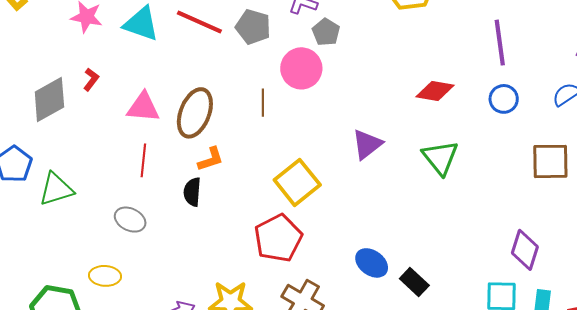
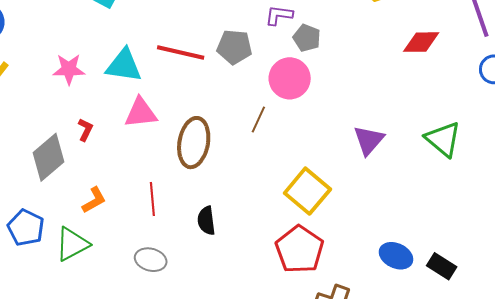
red diamond: (435, 91) -> (421, 42), moved
brown line: (263, 103) -> (258, 119), turned 36
pink triangle: (143, 107) -> (141, 113), moved
orange L-shape: (211, 159) -> (94, 200), moved

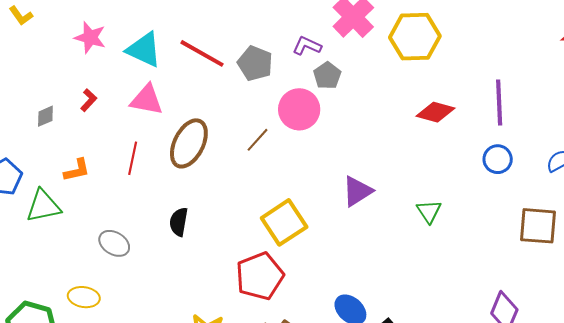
green triangle: (443, 139) -> (429, 211), size x0.7
gray diamond: (48, 157) -> (45, 116), size x0.5
red line: (152, 199) -> (133, 158), moved

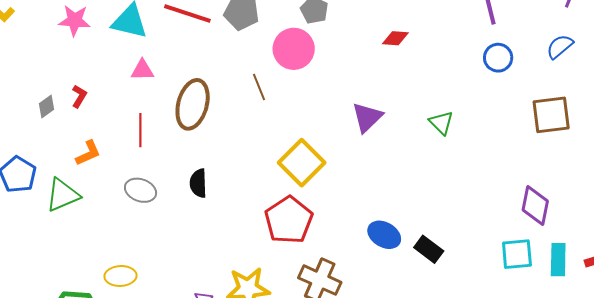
red L-shape: (89, 100) -> (79, 96), moved
pink triangle: (147, 100) -> (142, 70), size x0.7
red diamond: (436, 112) -> (395, 38), moved, size x0.7
brown line: (257, 140) -> (259, 87), turned -52
gray ellipse: (114, 243) -> (141, 190), moved

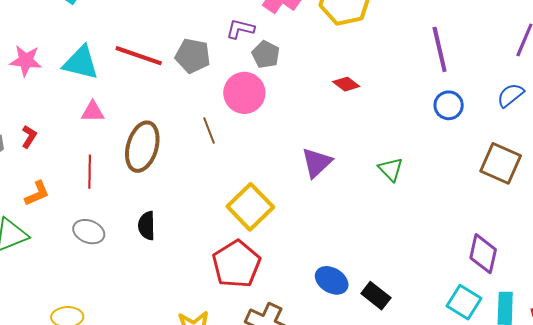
red diamond: (395, 38) -> (346, 84), turned 32
brown square: (551, 115) -> (501, 163), turned 30
cyan square: (517, 254) -> (464, 302), turned 36

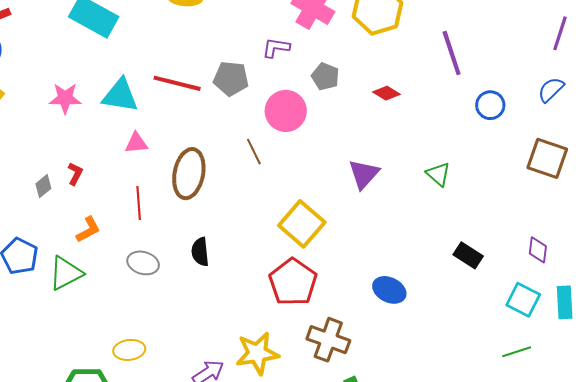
purple line: (440, 49) -> (452, 53), moved
gray pentagon: (266, 54) -> (325, 77), moved
purple diamond: (483, 254) -> (538, 250), size x0.7
black rectangle: (376, 296) -> (468, 255), moved

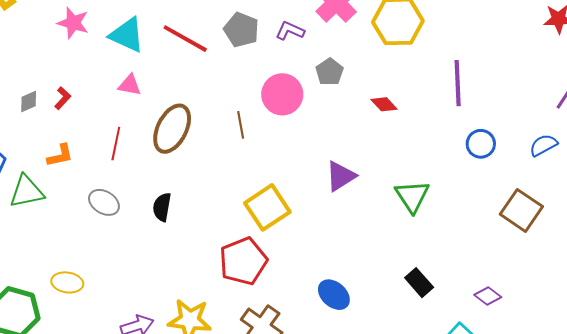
gray pentagon: (231, 79) -> (241, 30), moved
green triangle: (438, 174) -> (412, 196), size x1.4
purple diamond: (538, 250) -> (488, 296), turned -76

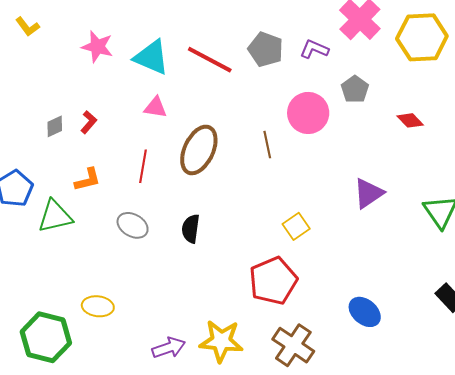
yellow square: (267, 207) -> (296, 226), size x0.6

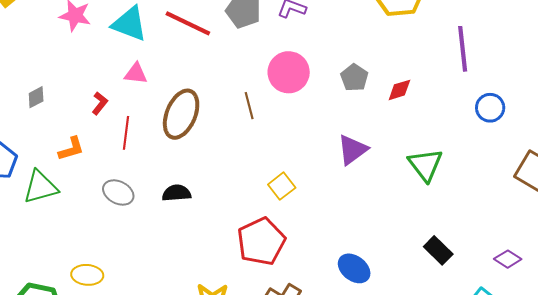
gray pentagon: (355, 89) -> (354, 78), moved
red diamond: (410, 120) -> (399, 90), moved, turned -60
red L-shape: (89, 122) -> (100, 103), moved
black semicircle: (191, 229) -> (176, 193), turned 80

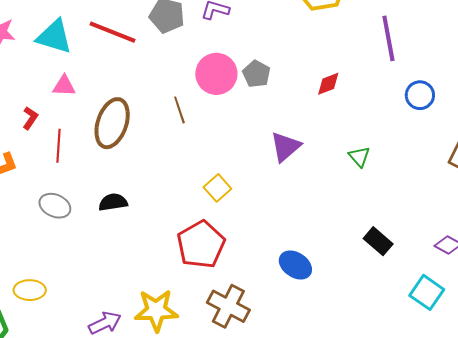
gray pentagon: (354, 78) -> (256, 74), moved
green triangle: (425, 165) -> (359, 157), size x0.6

